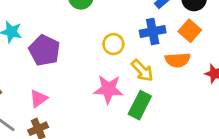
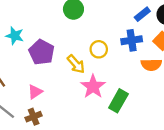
yellow arrow: (142, 70) -> (76, 64), moved
pink star: (108, 89) -> (93, 87), turned 30

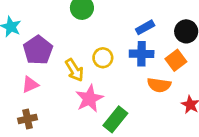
blue rectangle: (142, 14) -> (145, 27), moved
pink triangle: (35, 92) -> (30, 84), moved
brown cross: (34, 117) -> (28, 119), moved

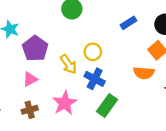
blue cross: (142, 54) -> (95, 79), moved, turned 30
pink star: (89, 99) -> (65, 103), moved

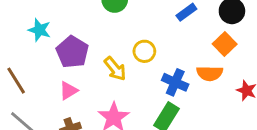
blue cross: (95, 79) -> (175, 82), moved

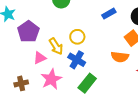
blue cross: (175, 82) -> (77, 60), moved
pink triangle: (69, 91) -> (40, 58), moved

